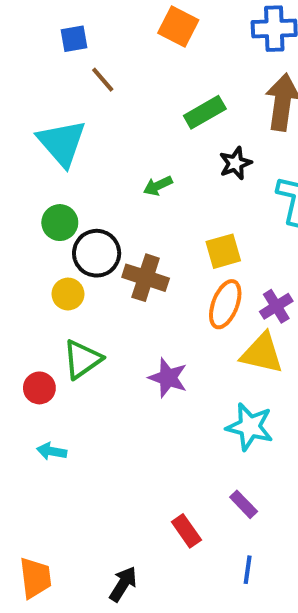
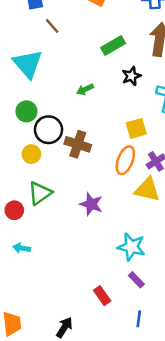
yellow square: (223, 251) -> (136, 128), moved
cyan star: (250, 427) -> (131, 247), moved

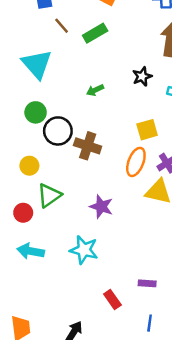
green rectangle: (113, 45) -> (95, 33), moved
yellow circle: (31, 154) -> (29, 166), moved
cyan star: (131, 247) -> (84, 250), moved
cyan arrow: (22, 248) -> (31, 251), size x1.5
purple rectangle: (136, 280) -> (147, 283), turned -42

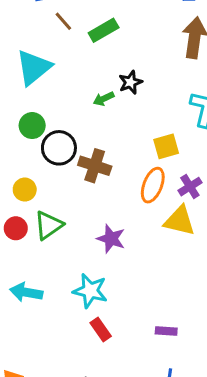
cyan triangle: (37, 64) -> (34, 67), turned 32
black star: (142, 76) -> (130, 82), moved
red circle: (23, 213) -> (16, 228), moved
red rectangle: (112, 299) -> (101, 330), moved

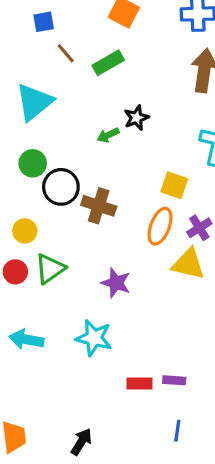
yellow square: (166, 146) -> (174, 185), turned 35
red rectangle: (101, 330) -> (140, 383), moved, turned -55

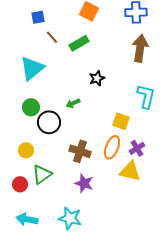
green arrow: (108, 135) -> (73, 103), moved
brown cross: (99, 206) -> (80, 151), moved
red circle: (15, 272) -> (20, 184), moved

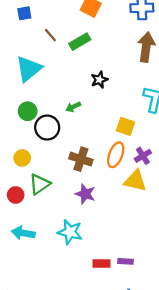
blue square: (38, 17) -> (24, 13), moved

